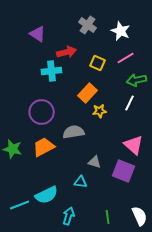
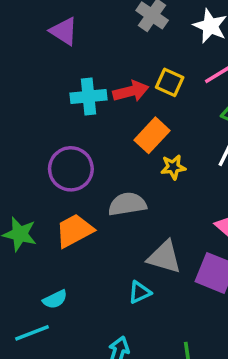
red arrow: (67, 52) -> (131, 91), moved
gray triangle: (95, 162) -> (164, 257), size x1.5
cyan triangle: (81, 182) -> (140, 292), turned -32
cyan semicircle: (47, 195) -> (55, 299), moved, size x0.6

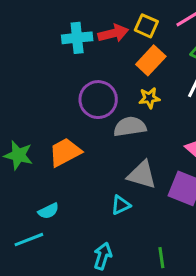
orange rectangle: (152, 135) -> (151, 60), moved
purple circle: (71, 169) -> (98, 100), moved
gray semicircle: (127, 204) -> (130, 127), moved

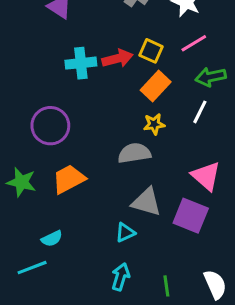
purple circle: (98, 100) -> (50, 126), moved
cyan arrow: (103, 256) -> (121, 277), moved

